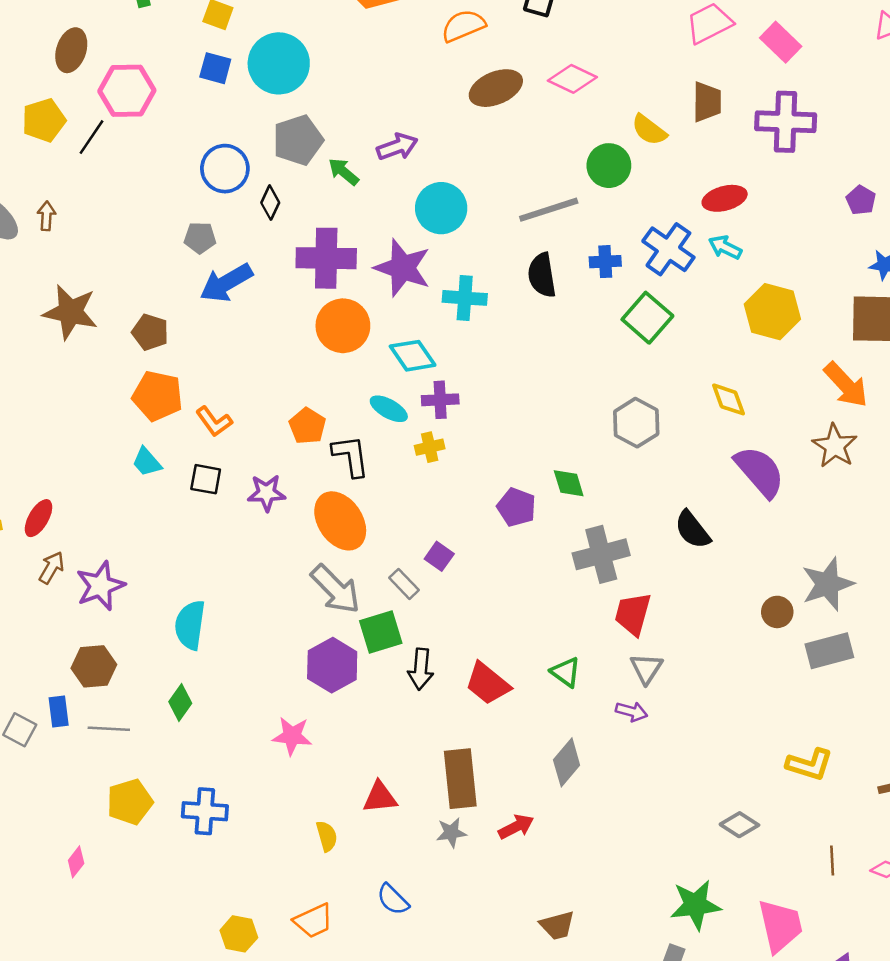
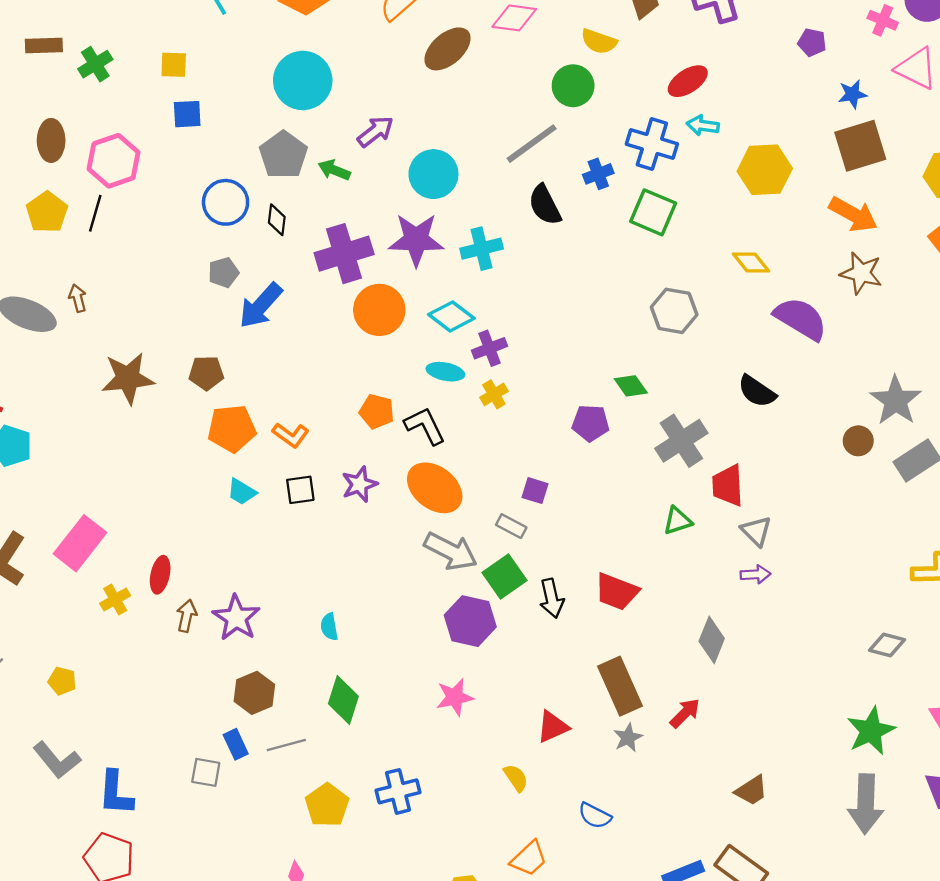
cyan circle: (279, 63) -> (303, 80), moved
cyan semicircle: (190, 625) -> (329, 627), size x0.6
green triangle: (566, 672) -> (677, 521), moved, turned -36
green diamond: (180, 702) -> (343, 700), size x1.4

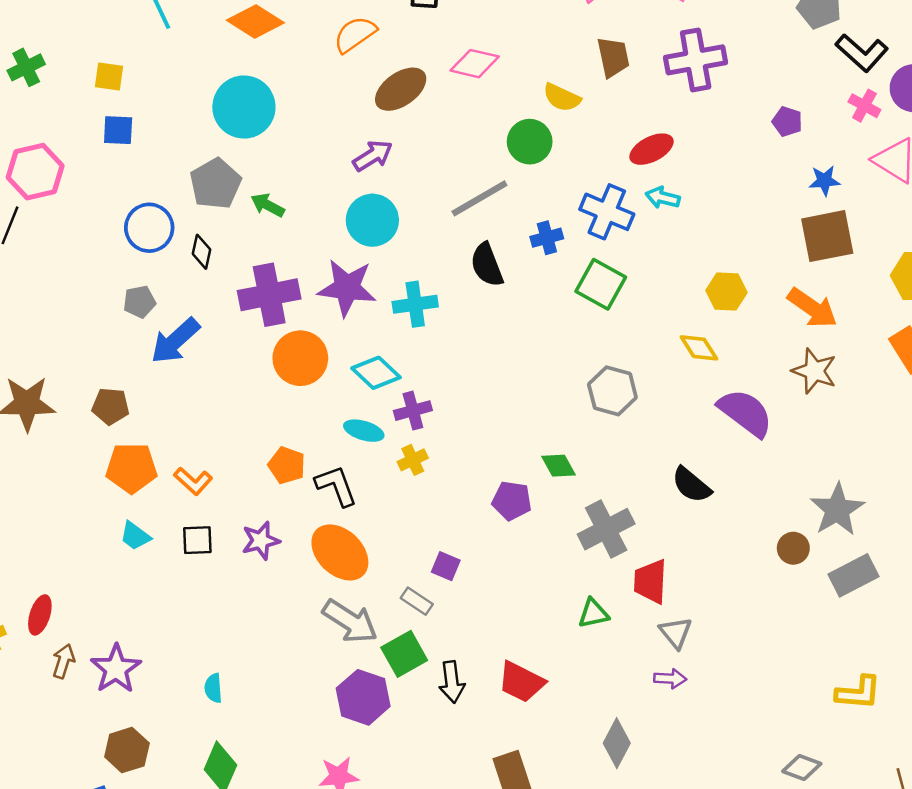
purple arrow: (375, 131) -> (373, 156), moved
yellow hexagon: (765, 170) -> (726, 291), moved, size x0.7

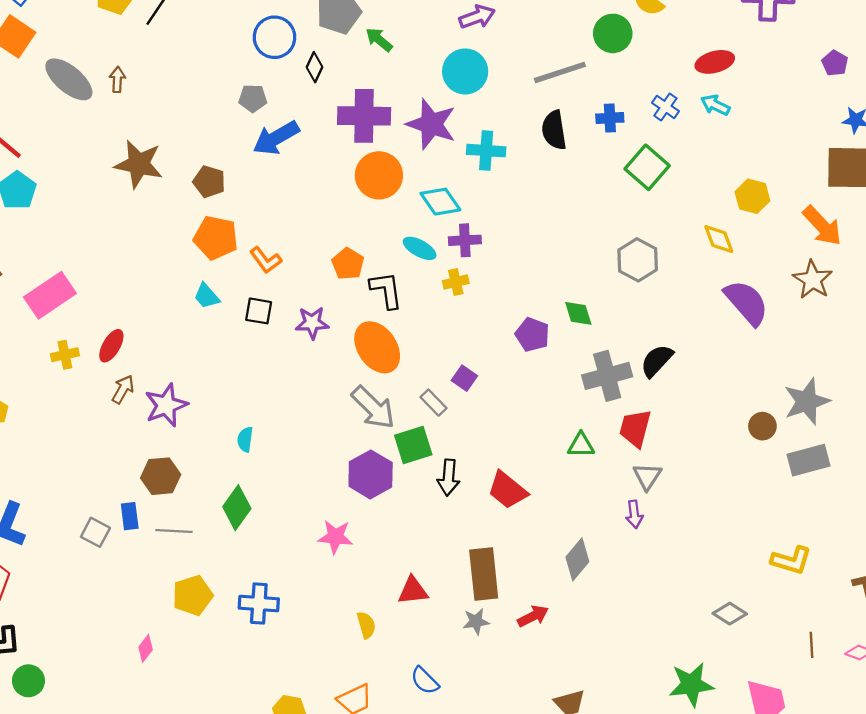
blue cross: (607, 212) -> (665, 107), size x0.6
black semicircle: (691, 485) -> (657, 361), moved, turned 81
purple arrow: (670, 679) -> (634, 514), turned 68

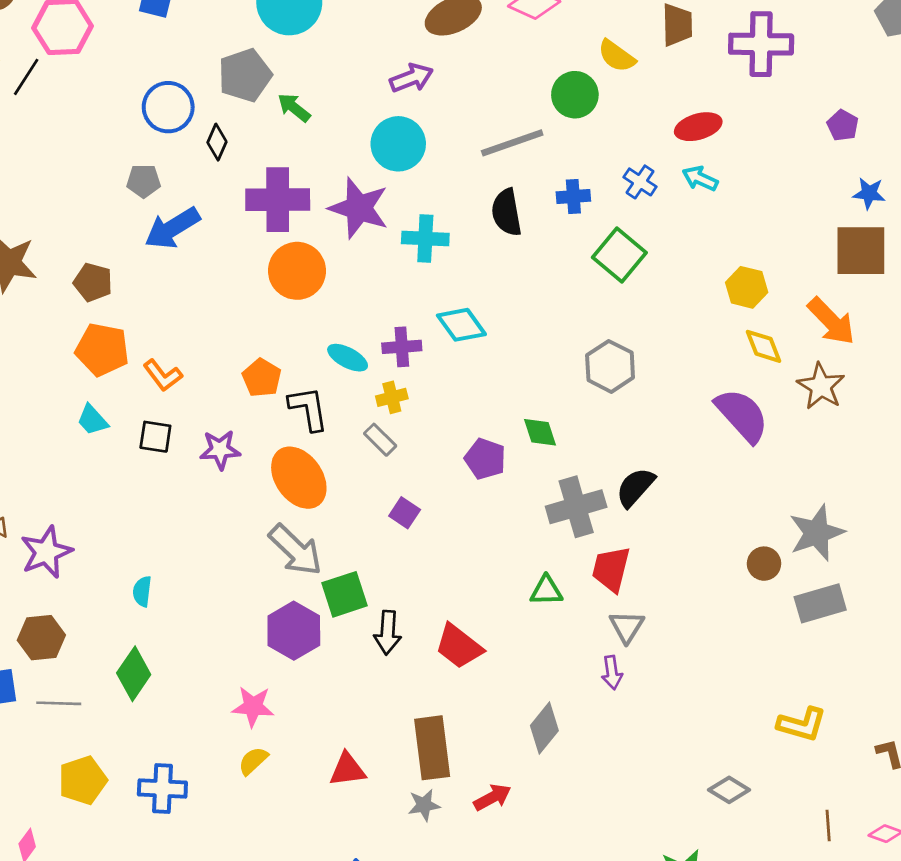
cyan diamond: (440, 202) -> (461, 325), moved
yellow diamond: (719, 239) -> (763, 346), moved
gray rectangle: (433, 403) -> (380, 440), moved
yellow semicircle: (366, 625) -> (253, 761), moved, turned -116

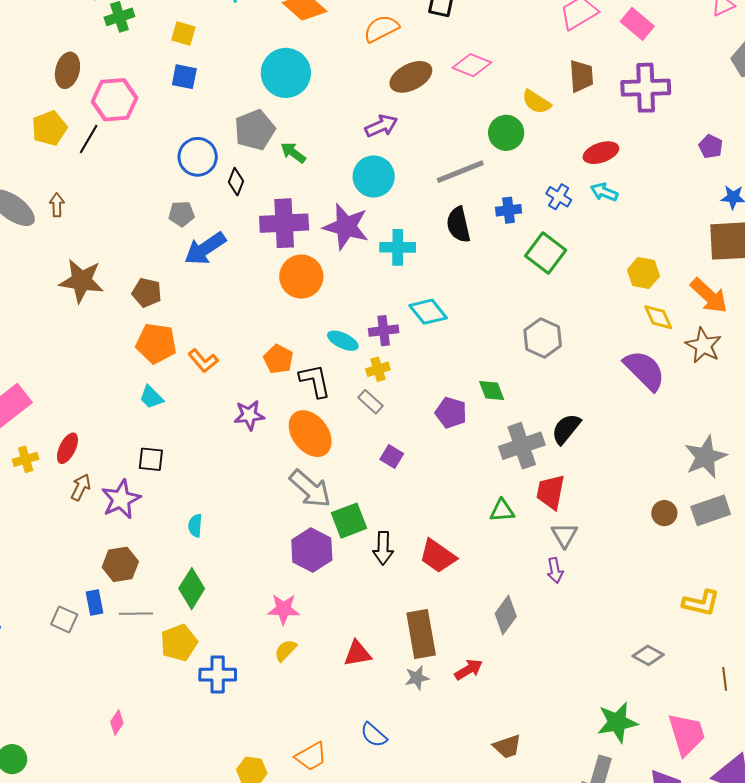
black square: (155, 437) -> (151, 459), moved
brown circle: (764, 564) -> (664, 513), moved
yellow pentagon: (83, 780) -> (179, 643), moved

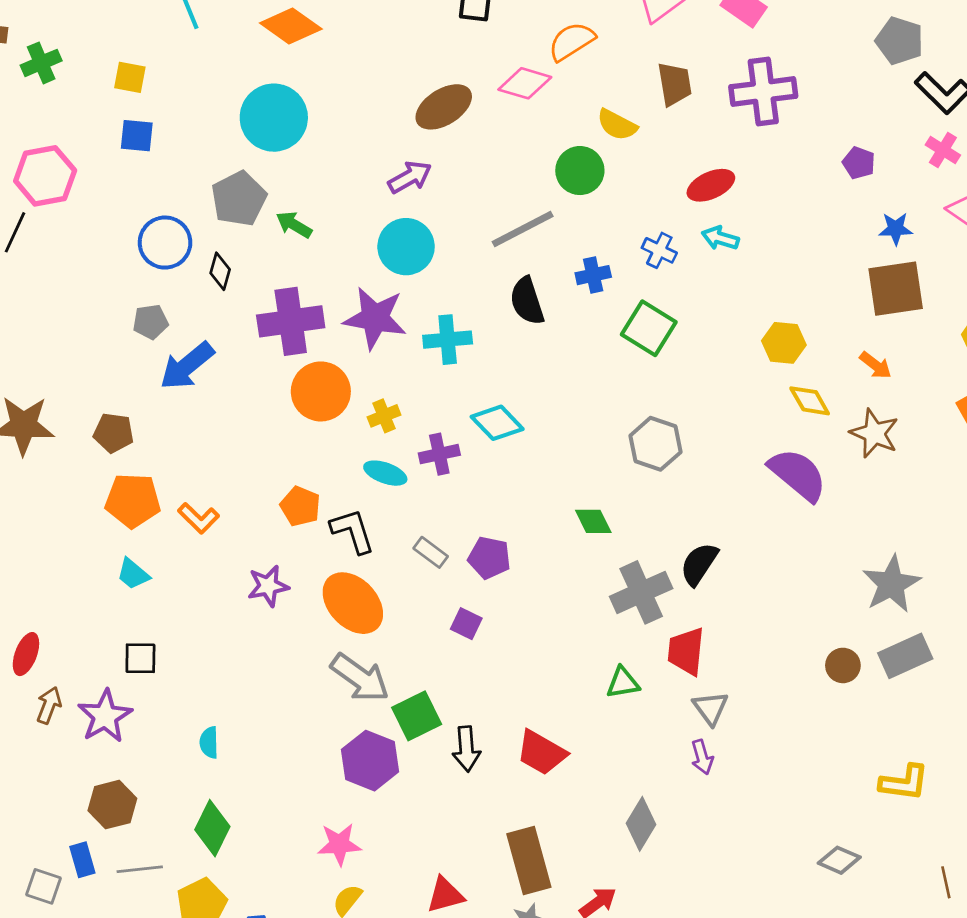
orange semicircle: (381, 29) -> (572, 41), moved
orange arrow: (709, 296) -> (876, 365), size x0.6
yellow cross: (378, 369) -> (384, 416), moved
purple pentagon: (451, 413) -> (489, 558), moved

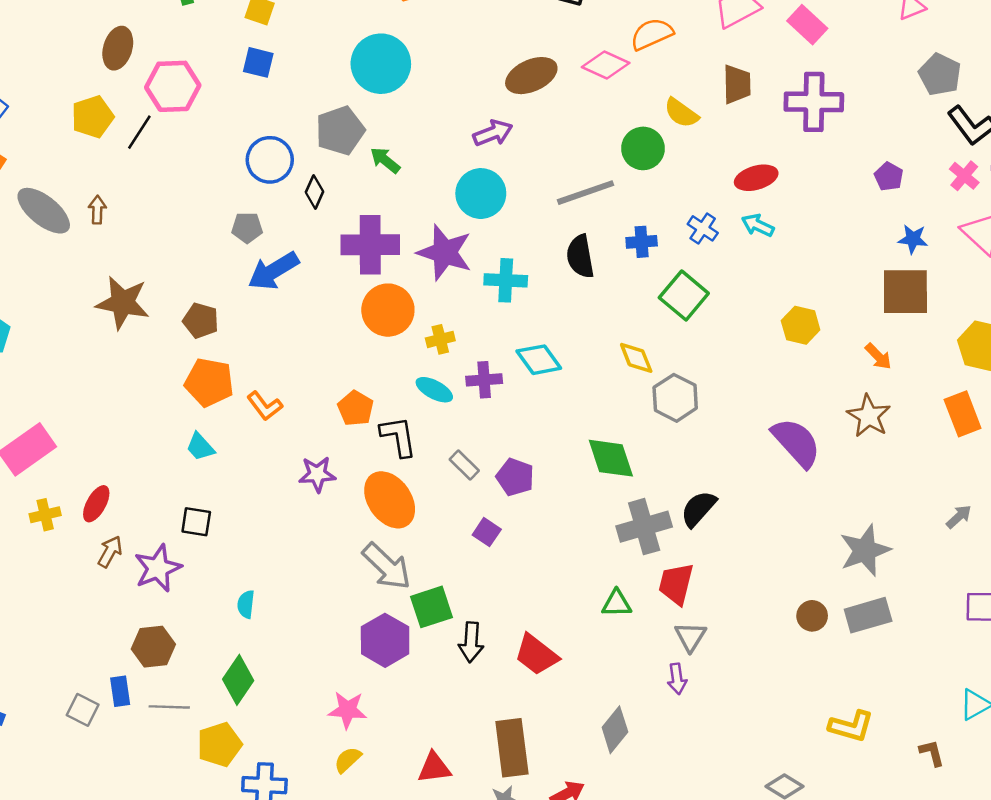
yellow diamond: (810, 401) -> (636, 358), moved
green diamond: (593, 521) -> (611, 458), size x1.5

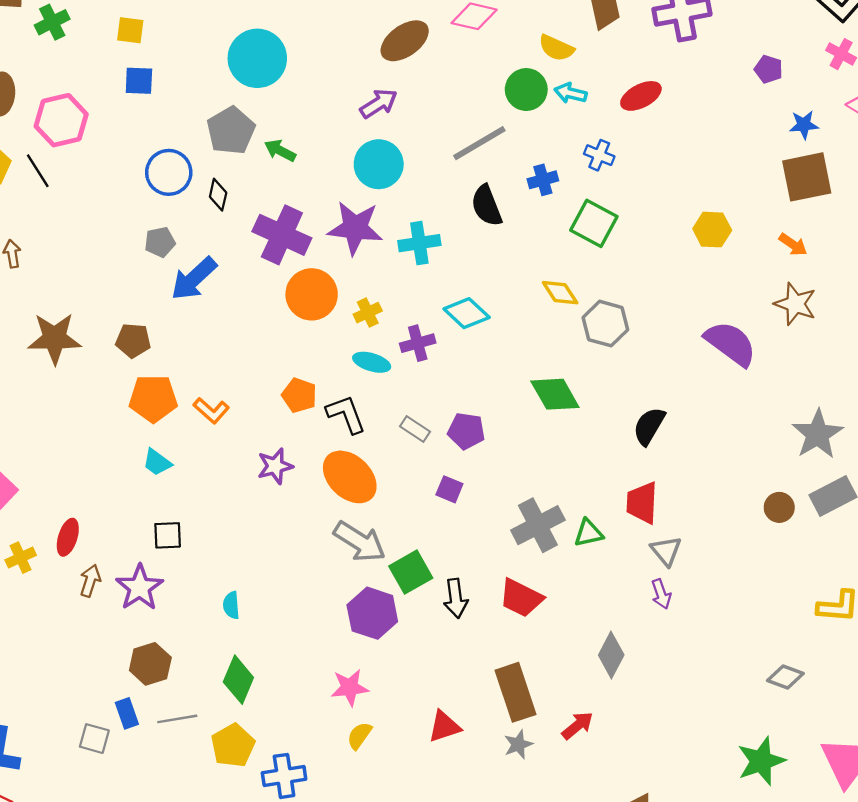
black line: (139, 132) -> (38, 171), turned -54
cyan arrow: (758, 225) -> (571, 93), moved
purple cross: (370, 245) -> (282, 235), turned 36
gray cross: (644, 527) -> (538, 525), moved

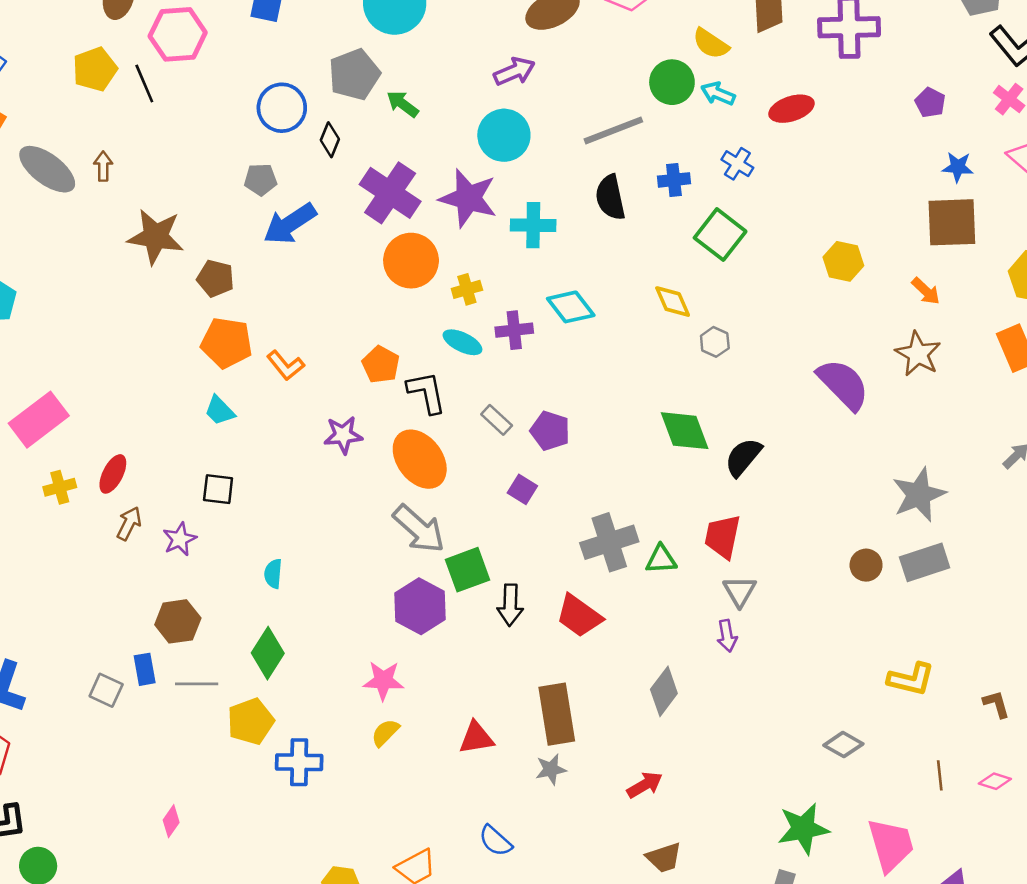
gray hexagon: (605, 324) -> (715, 342), size x0.6
brown star: (55, 338) -> (156, 237), moved
green diamond: (555, 394) -> (685, 431), moved
purple star: (140, 587) -> (180, 539), size x0.7
red arrow: (577, 726) -> (645, 785), moved

